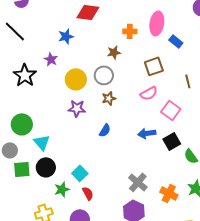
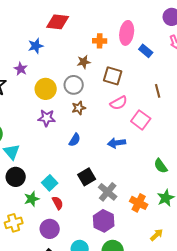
brown square: (154, 66) -> (113, 76), moved, turned 36
black square: (172, 141) -> (87, 177), moved

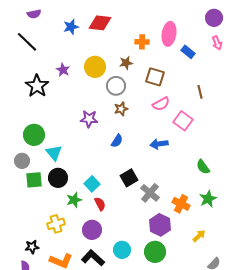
blue star: (36, 46) -> (71, 27), moved
yellow circle: (46, 89) -> (95, 67), moved
purple hexagon: (104, 221) -> (160, 225), moved

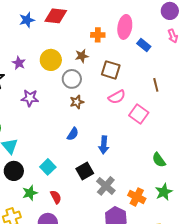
purple star: (89, 119) -> (30, 98), moved
blue arrow: (159, 144) -> (104, 145), moved, turned -78
cyan square: (92, 184) -> (48, 167), moved

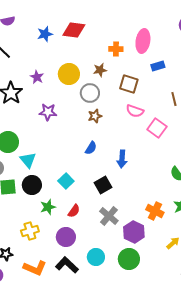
blue rectangle: (144, 45) -> (158, 66), moved, turned -56
pink semicircle: (117, 97) -> (135, 111), turned 48
gray cross: (106, 186) -> (109, 216), moved
red semicircle: (56, 197) -> (74, 211), turned 64

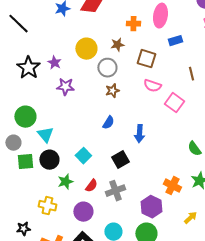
purple star: (37, 77) -> (54, 63), moved
gray cross: (109, 216) -> (115, 191), moved, turned 30
yellow cross: (30, 231) -> (47, 206), turned 30

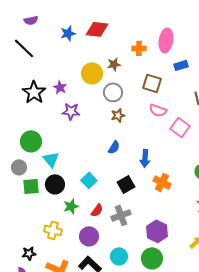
brown star: (117, 45) -> (114, 64), moved
orange cross: (172, 186) -> (162, 182), moved

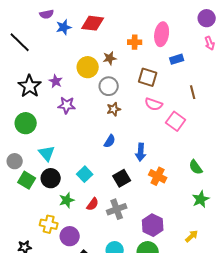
purple semicircle: (31, 20) -> (47, 14), moved
green circle: (31, 141) -> (26, 123), moved
green square: (31, 186) -> (27, 180), turned 36
purple circle: (89, 236) -> (70, 236), moved

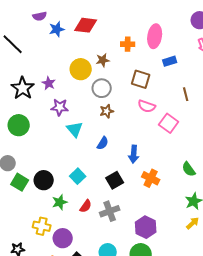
cyan triangle: (47, 153) -> (75, 129), moved
yellow arrow: (192, 236) -> (193, 223), moved

